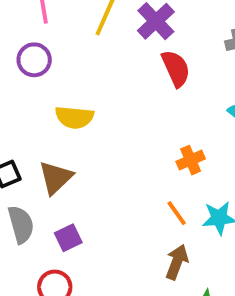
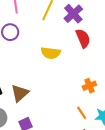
yellow semicircle: (74, 117) -> (51, 53), moved

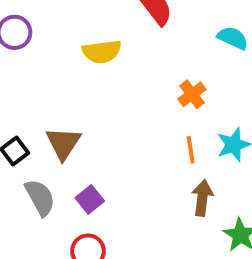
orange line: (82, 113) -> (191, 150), turned 40

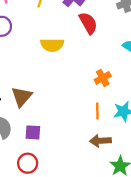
brown arrow: (202, 198) -> (100, 141), turned -108
purple square: (90, 199) -> (33, 132), turned 35

